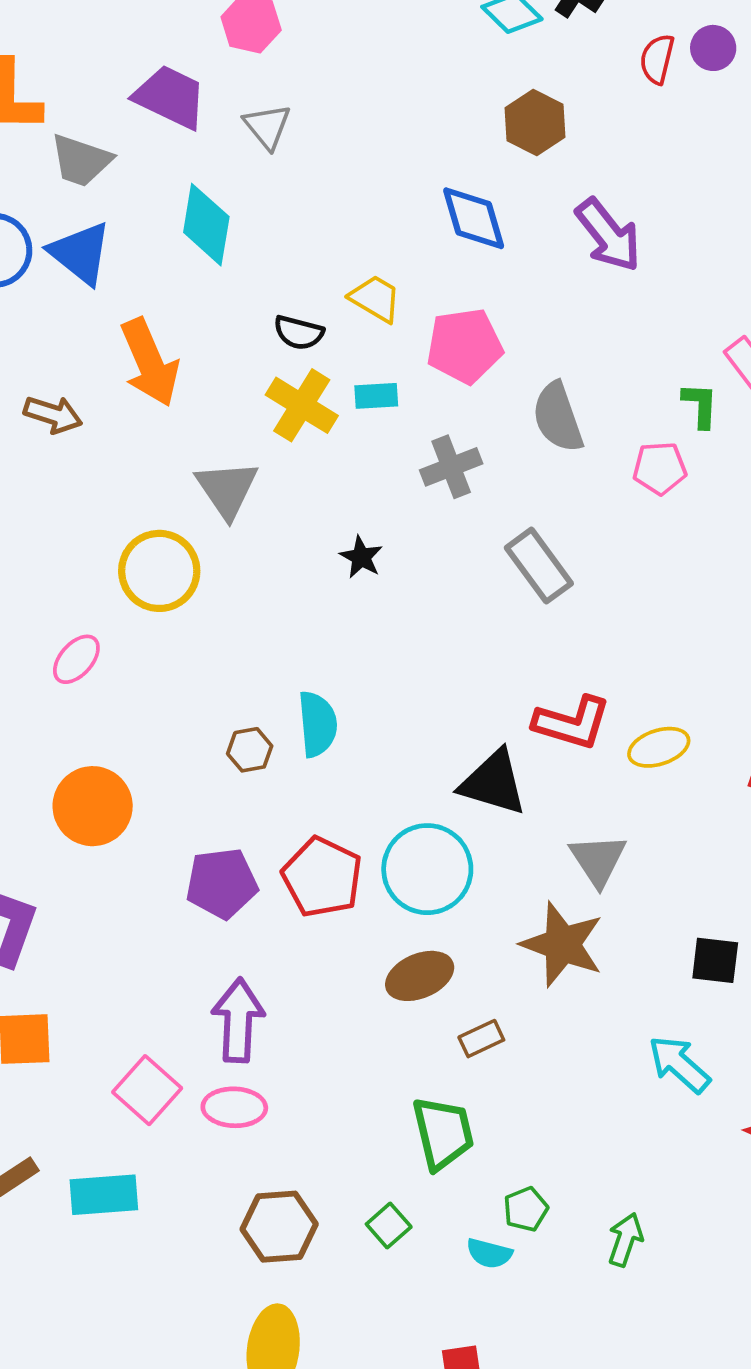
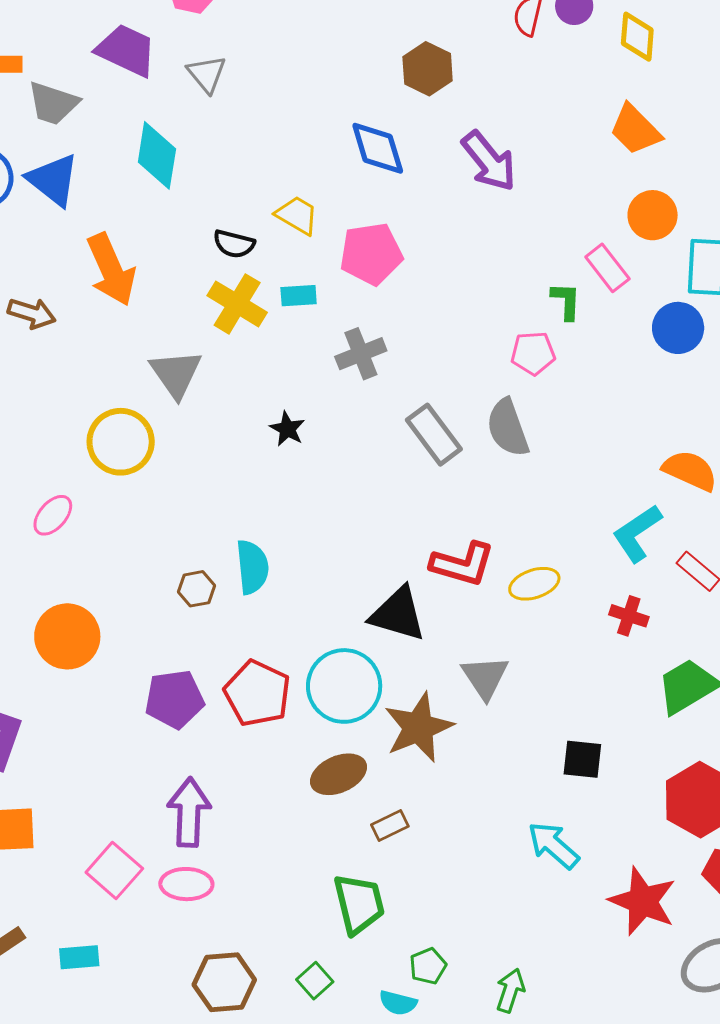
gray semicircle: (558, 417) -> (508, 428), moved
brown star: (562, 944) -> (419, 727), moved, turned 30
cyan rectangle: (104, 1195) -> (79, 957), size x0.7

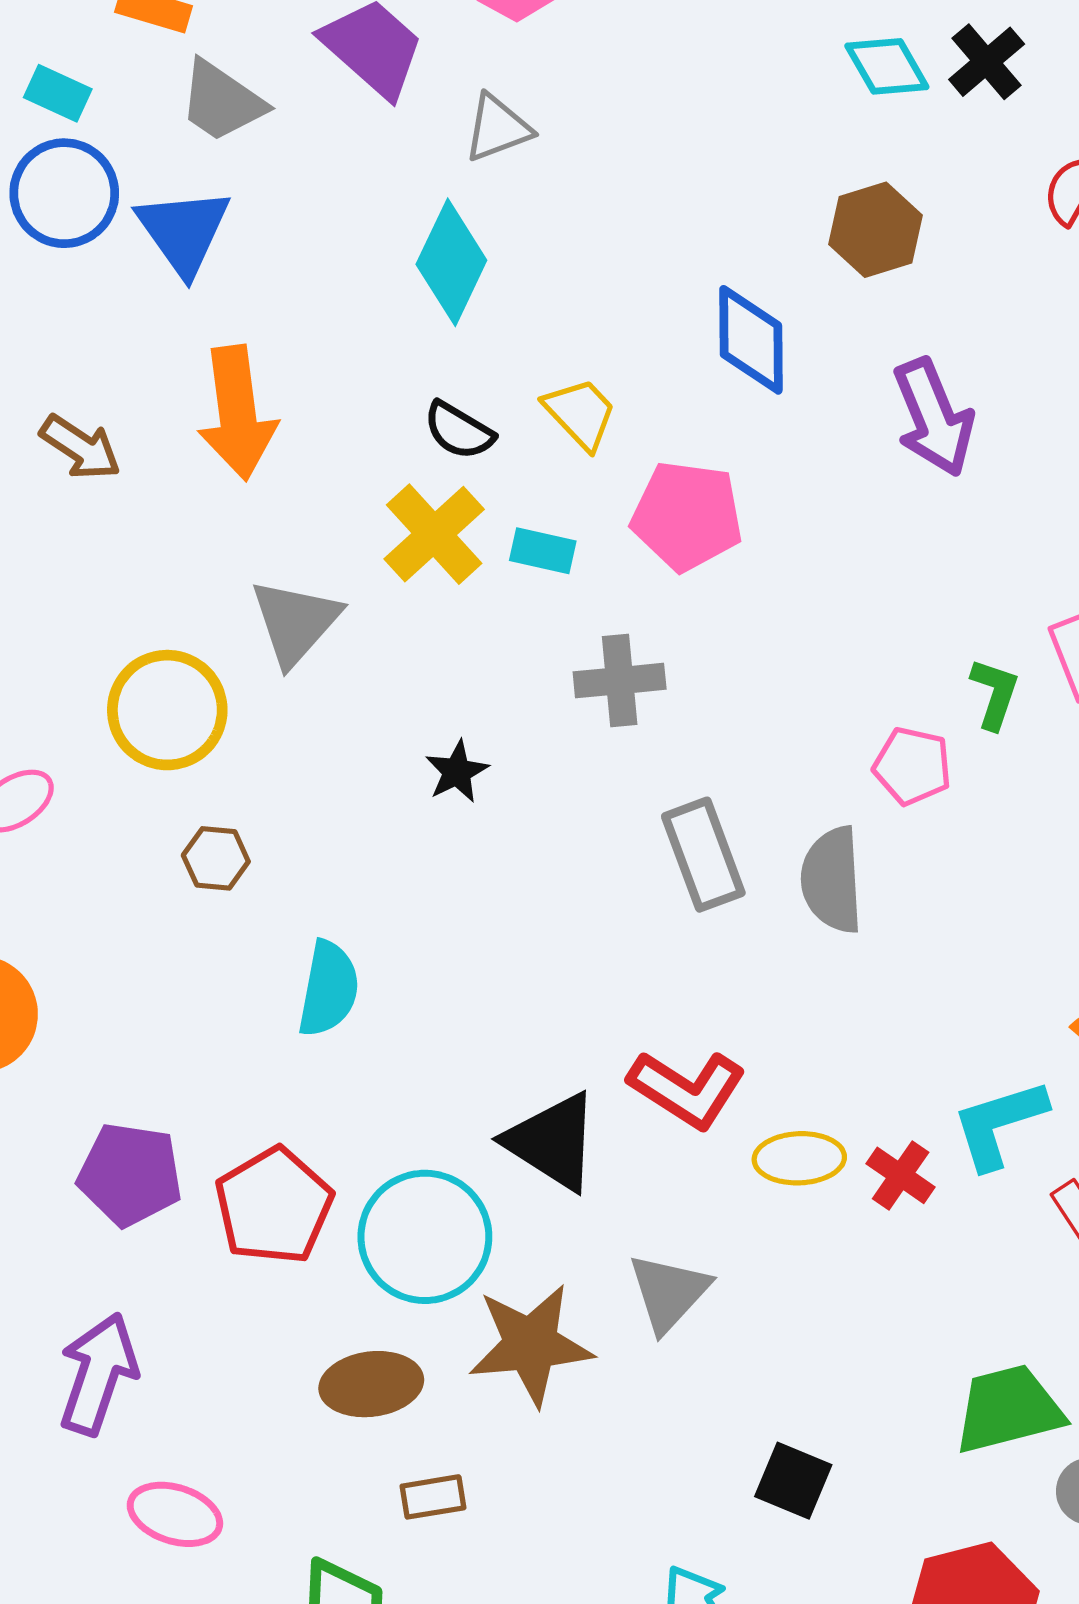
gray triangle: (207, 74) -> (497, 128), turned 33
cyan diamond: (157, 155) -> (451, 262), moved
brown hexagon: (197, 589) -> (216, 858), moved
red cross: (629, 616) -> (901, 1175), moved
pink ellipse: (186, 884) -> (175, 1514), moved

